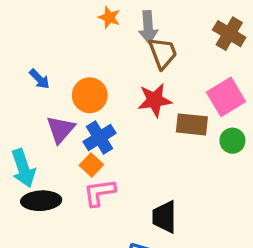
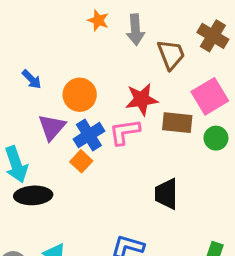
brown trapezoid: (163, 53) -> (171, 54), moved
pink L-shape: (100, 193) -> (125, 132), moved
black trapezoid: (164, 217) -> (166, 194), moved

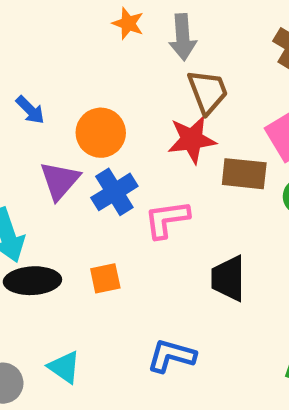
brown trapezoid: (171, 54) -> (208, 92), moved
pink L-shape: (125, 132) -> (167, 219), moved
orange square: (81, 161) -> (105, 278), moved, turned 35

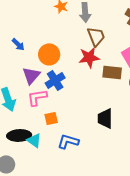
pink L-shape: (167, 219) -> (37, 97), moved
black ellipse: (32, 281) -> (19, 135), moved
blue L-shape: (171, 356) -> (68, 141), moved
cyan triangle: (64, 367) -> (34, 140), moved

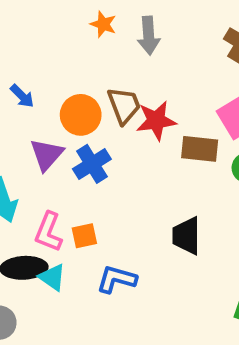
brown trapezoid: (96, 36) -> (124, 105), moved
pink L-shape: (37, 97) -> (49, 232), moved, turned -60

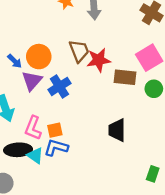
blue arrow: (22, 96) -> (15, 61), moved
orange circle: (81, 115) -> (39, 57), moved
blue L-shape: (117, 279) -> (56, 147), moved

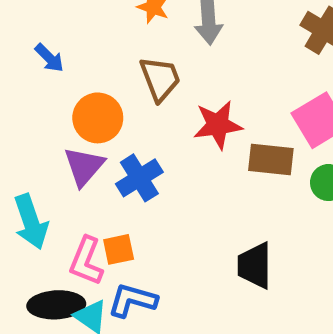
brown trapezoid: (79, 51) -> (160, 79), moved
blue arrow: (15, 61) -> (49, 58), moved
orange square: (55, 130) -> (119, 249), moved

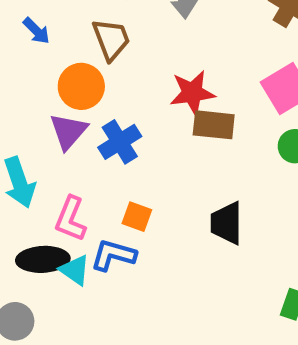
brown trapezoid: (160, 79) -> (111, 39), moved
brown rectangle: (271, 159) -> (214, 125), moved
orange square: (119, 249) -> (137, 217), moved, turned 32

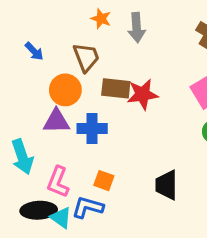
brown rectangle: (214, 125) -> (116, 88), moved
purple triangle: (68, 131) -> (56, 121), turned 48
blue cross: (120, 142) -> (92, 129), turned 32

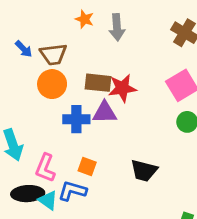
brown trapezoid: (86, 57) -> (53, 54), moved, turned 104
purple triangle: (56, 121) -> (105, 112), moved
black trapezoid: (166, 185) -> (144, 171), turned -76

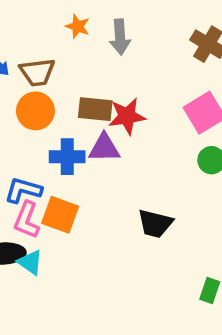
orange square: (87, 167) -> (60, 215), moved, size x1.5
blue L-shape: (72, 191) -> (23, 190), moved

